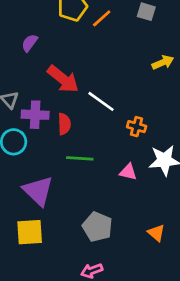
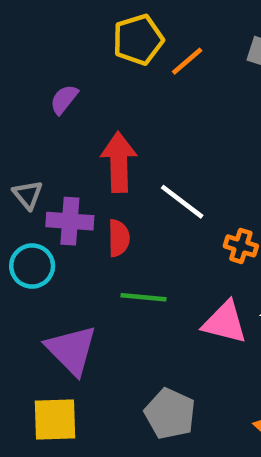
red arrow: (63, 79) -> (119, 162), turned -132
pink triangle: (128, 172) -> (225, 322), size x1.5

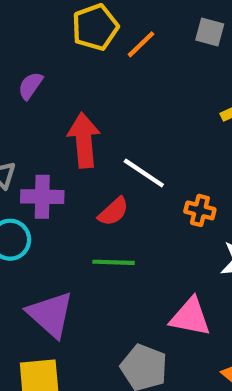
red semicircle: (119, 238) -> (113, 212), moved, turned 52
pink triangle: (225, 322) -> (190, 317), moved

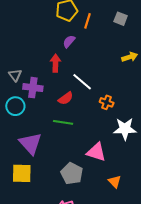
orange line: (141, 44) -> (88, 21), turned -35
purple semicircle: (30, 86) -> (69, 41), moved
red arrow: (84, 140) -> (55, 63), size x0.7

